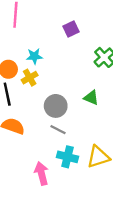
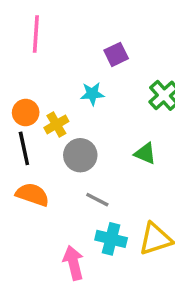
cyan star: (34, 56) -> (92, 94), moved
gray circle: (56, 106) -> (80, 155), moved

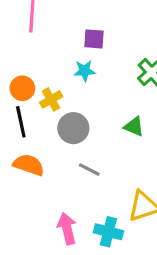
purple square: (116, 54) -> (94, 39), moved, turned 30
cyan cross: (111, 239) -> (108, 232), moved

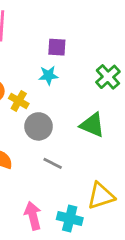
yellow cross: (51, 99) -> (19, 101), turned -30
green triangle: (134, 127) -> (92, 125), size x1.4

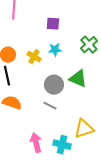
cyan star: (48, 75) -> (55, 50), moved
yellow cross: (19, 101) -> (34, 57), moved
gray circle: (39, 126) -> (54, 85), moved

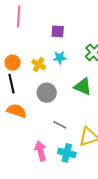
gray circle: (54, 85) -> (47, 93), moved
gray line: (50, 106) -> (60, 125), moved

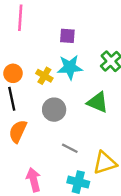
cyan star: (60, 58) -> (70, 67), size x1.5
orange semicircle: (17, 111) -> (18, 131), turned -84
pink arrow: (41, 151) -> (34, 180), moved

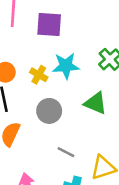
purple square: (67, 36) -> (49, 25), moved, size x1.5

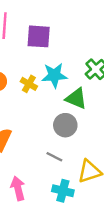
green triangle: (96, 103) -> (76, 98), moved
gray circle: (49, 111) -> (65, 125), moved

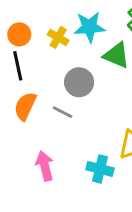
gray circle: (65, 125) -> (79, 82), moved
gray line: (54, 157) -> (63, 112), moved

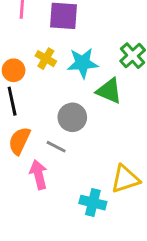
yellow cross: (58, 37) -> (46, 59), moved
pink arrow: (45, 166) -> (39, 175), moved

